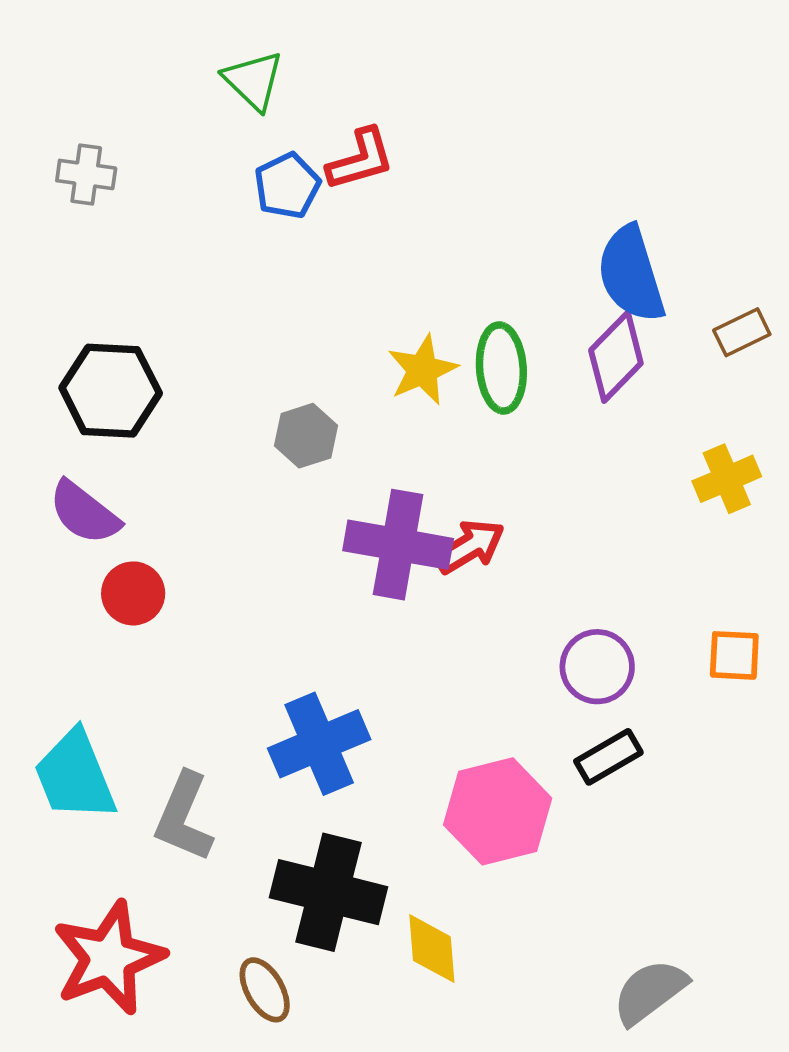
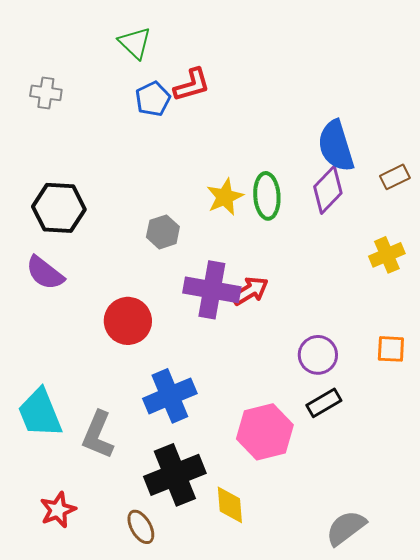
red circle: (133, 593) -> (128, 321), moved, size x1.4
black cross: (329, 892) -> (175, 475), turned -36
red star: (109, 958) -> (58, 510), size x0.6

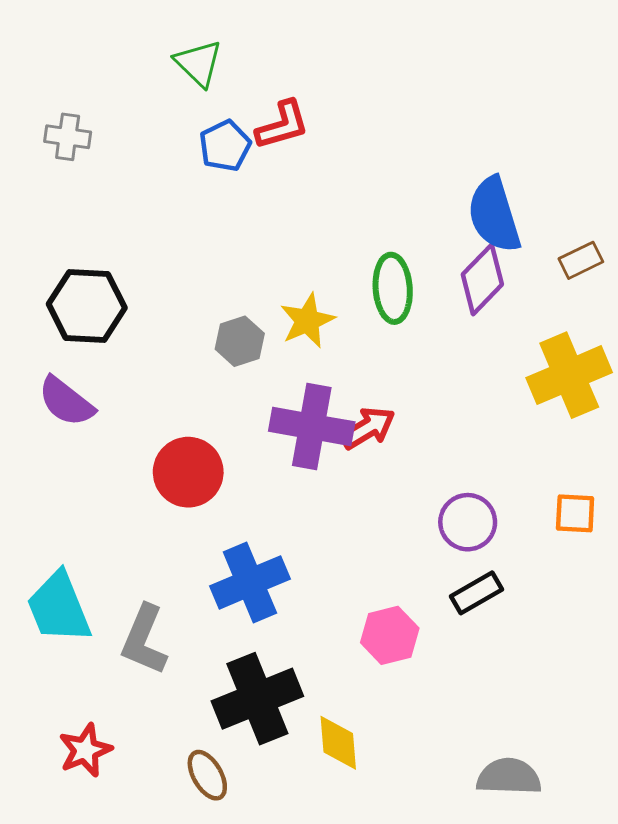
yellow star: (225, 197) -> (307, 321), moved
yellow cross: (387, 255) -> (569, 375), size x1.6
pink hexagon: (265, 432) -> (390, 635), size x0.7
gray semicircle: (346, 528) -> (509, 777), turned 39

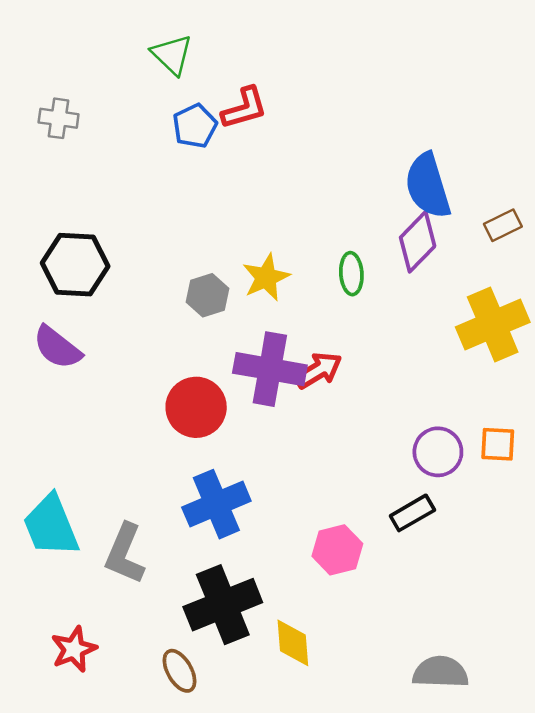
green ellipse: (393, 288) -> (351, 274), moved, size x0.7
red circle: (188, 472) -> (196, 407), moved
purple circle: (468, 522) -> (438, 452), moved

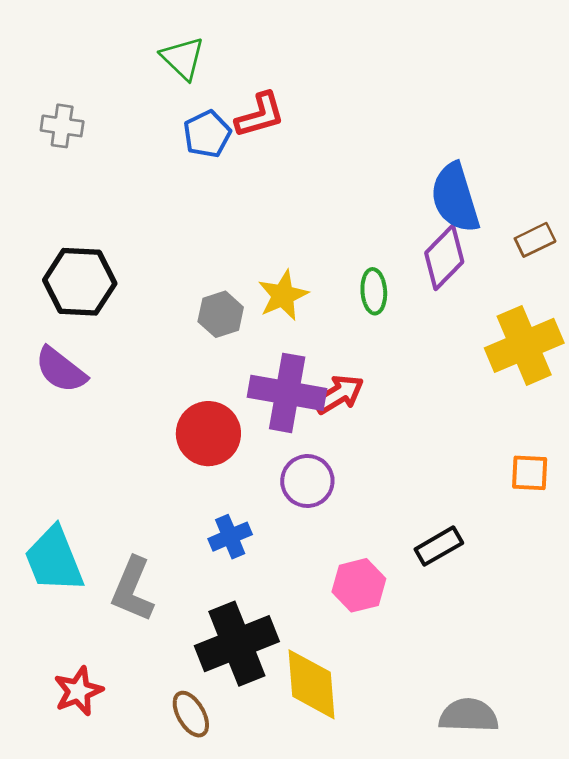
purple circle: (438, 452) -> (307, 481), moved
blue cross: (216, 504) -> (230, 537), size x0.6
yellow diamond: (293, 643) -> (311, 684), size x1.4

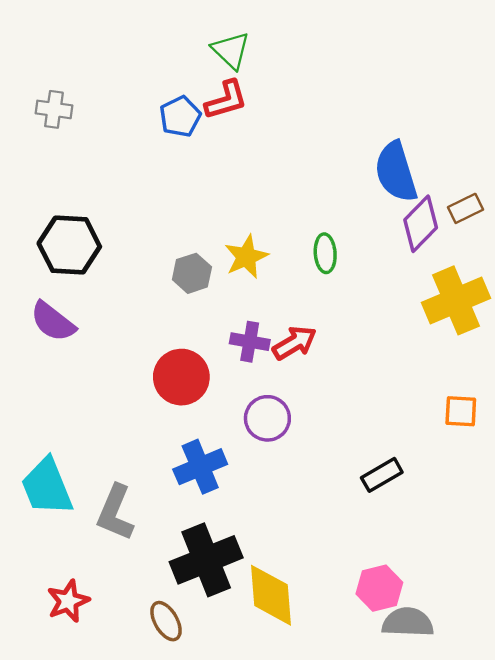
green triangle: (183, 58) -> (231, 50), moved
purple diamond: (444, 257) -> (421, 224), moved
purple cross: (287, 393) -> (250, 342), size x0.6
blue cross: (230, 537) -> (200, 467), size x1.4
pink hexagon: (359, 585) -> (379, 588), moved

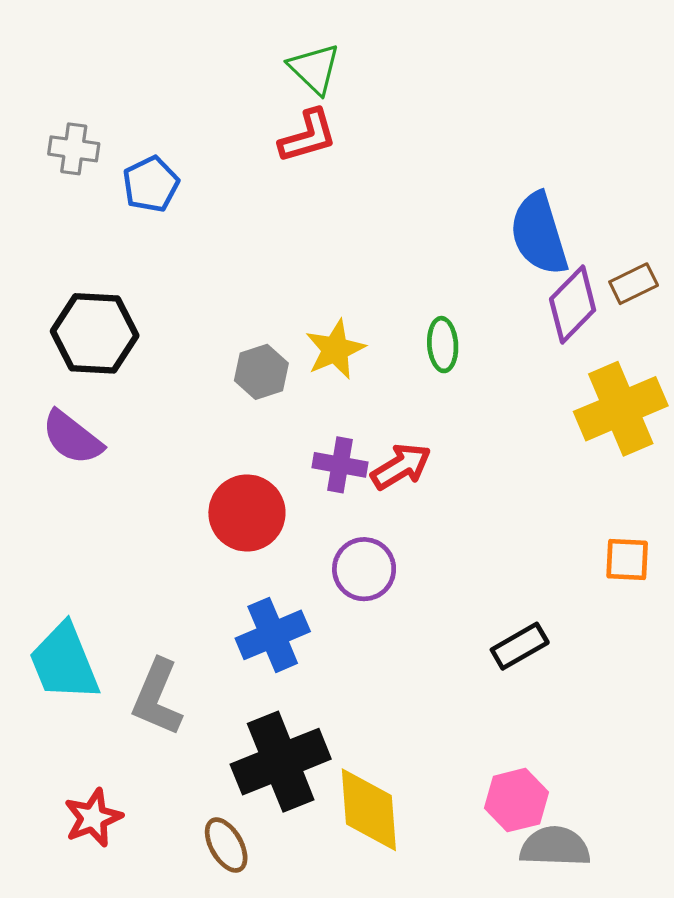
blue pentagon: (180, 116) -> (151, 184), moved

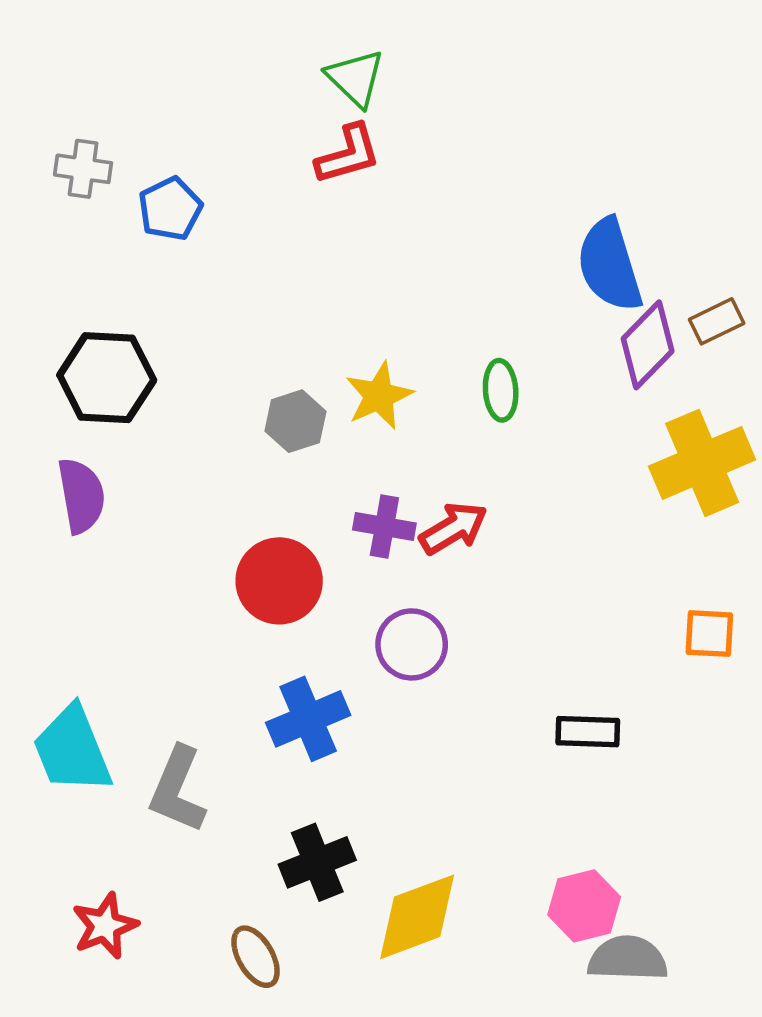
purple semicircle: (72, 438) -> (81, 496), turned -138
black rectangle: (520, 646) -> (588, 732), turned 32
black cross: (281, 762) -> (317, 862), size x0.7
yellow diamond: (369, 810) -> (417, 917), turned 74

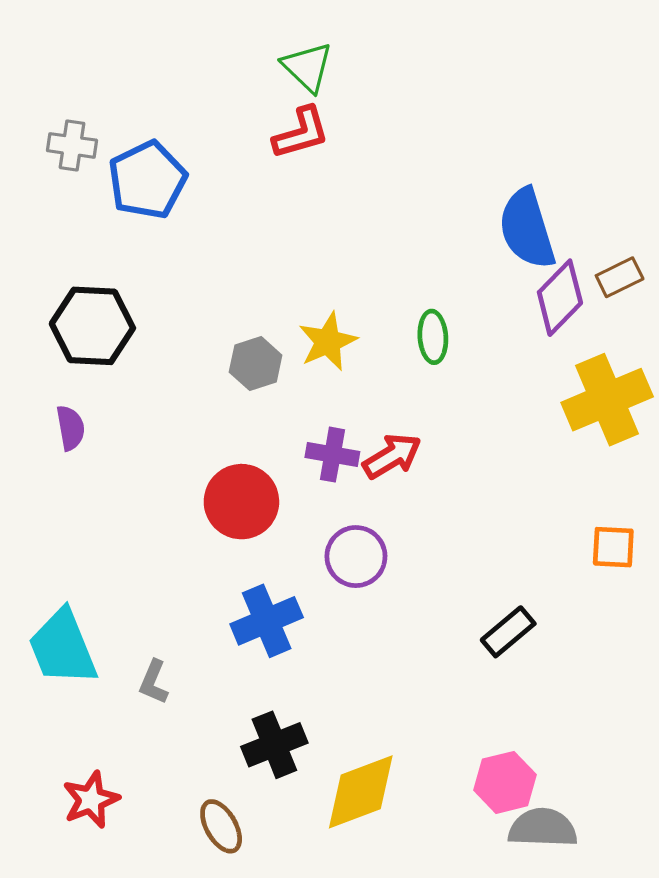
blue pentagon: (170, 209) -> (147, 180), size x1.4
purple semicircle: (81, 496) -> (70, 428), size x0.7
black rectangle: (588, 732) -> (508, 632), turned -42
gray L-shape: (177, 790) -> (154, 682), size x0.6

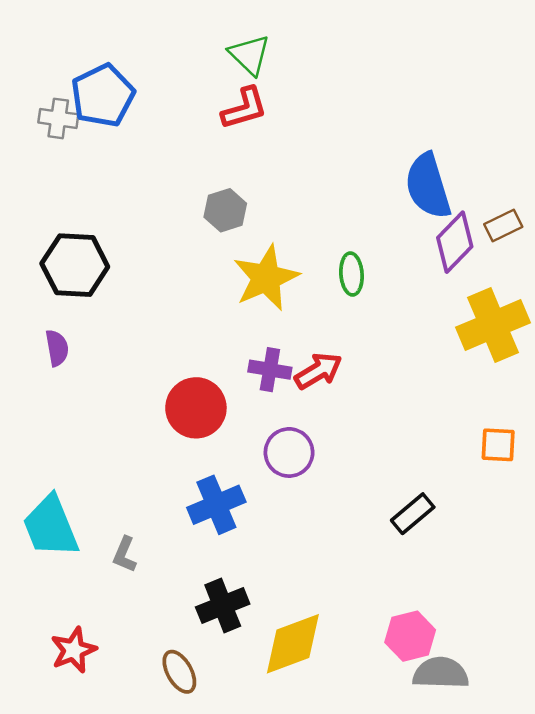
blue pentagon: (147, 180) -> (103, 96), moved
yellow star: (328, 342) -> (266, 278), size x1.4
gray hexagon: (256, 364) -> (225, 210), moved

